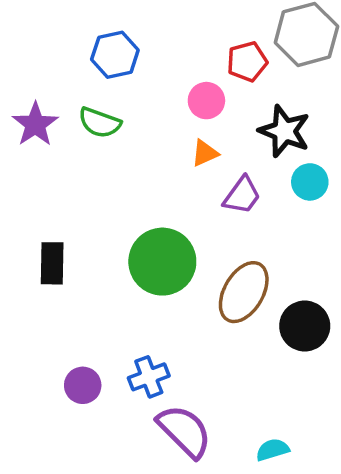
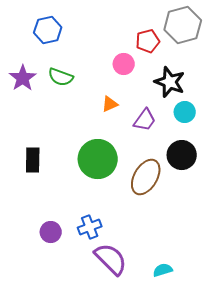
blue hexagon: (115, 55) -> (48, 30), moved
orange triangle: (205, 153) -> (110, 104), moved
black circle: (305, 326) -> (182, 155), moved

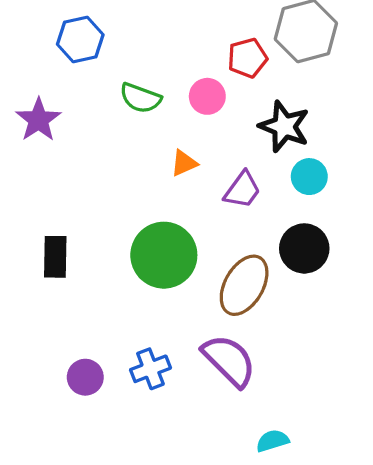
green semicircle: (61, 77) -> (140, 98), moved
purple semicircle: (111, 259) -> (229, 360), moved

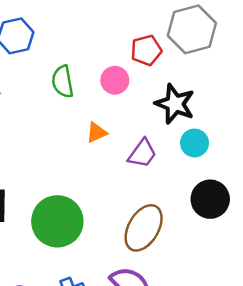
green semicircle: (140, 98) -> (63, 82), turned 60
black circle: (304, 248) -> (210, 199), moved
green circle: (164, 255) -> (57, 221), moved

